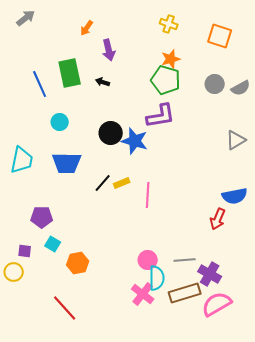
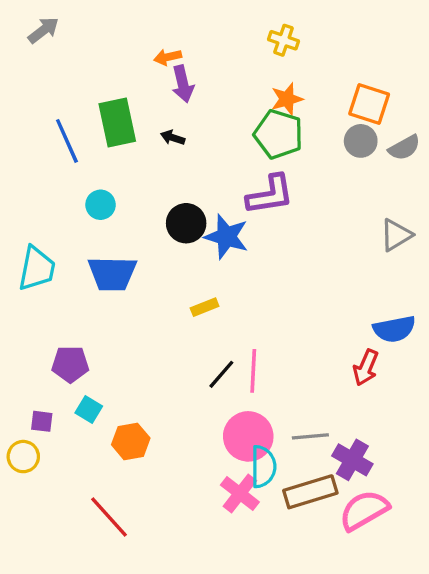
orange arrow: (87, 28) -> (168, 57), moved, turned 42
orange square: (220, 36) -> (369, 104), moved
black line: (103, 183) -> (221, 374), moved
pink line: (148, 195) -> (253, 371), moved
pink circle: (148, 260) -> (248, 436), size x1.5

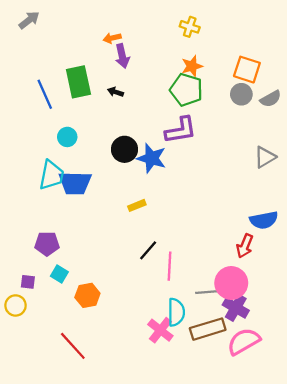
cyan trapezoid: (37, 269) -> (51, 175), moved
pink line: (253, 371) -> (169, 266), moved
pink circle: (248, 436) -> (231, 283), moved

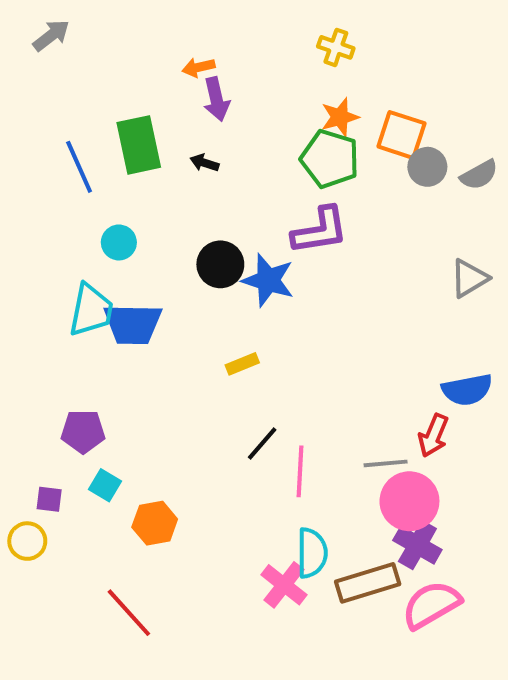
orange square: (247, 70) -> (401, 135), moved
gray line: (208, 292) -> (386, 463), moved

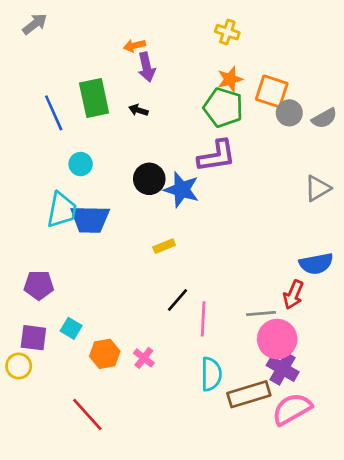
purple pentagon: (83, 432) -> (39, 285), moved
purple square: (49, 499) -> (33, 338), size x1.5
pink cross: (284, 585) -> (144, 358), moved, size x0.7

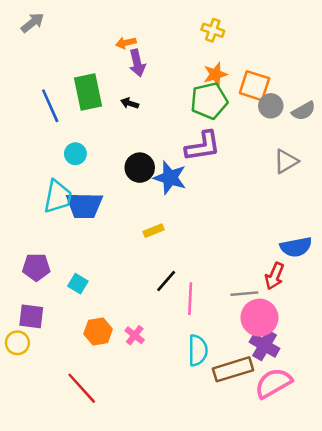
green pentagon: (223, 107) -> (209, 101), turned -30
gray triangle: (318, 188) -> (286, 161), moved
cyan square: (71, 328) -> (78, 284), moved

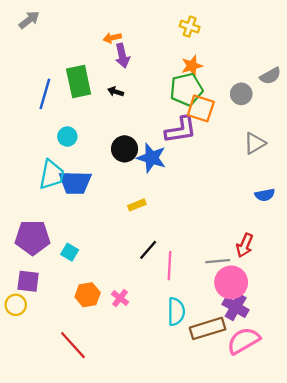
orange square: (254, 86) -> (201, 108), moved
blue line: (50, 106) -> (45, 94), turned 40
gray semicircle: (304, 111) -> (270, 76), moved
blue semicircle: (296, 247) -> (265, 195), moved, size x0.7
purple pentagon: (36, 267) -> (33, 238), size x1.4

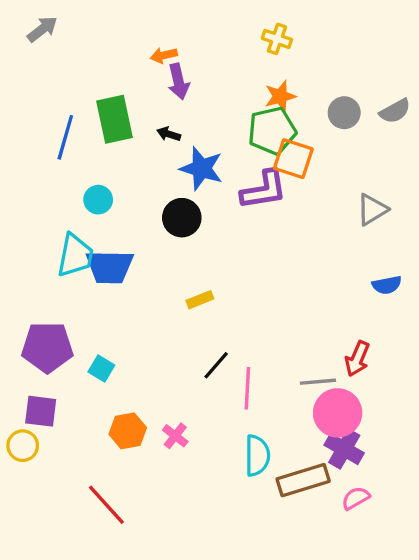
gray circle: (241, 94) -> (344, 113), moved
blue star: (151, 158) -> (201, 168), moved
pink semicircle: (243, 341) -> (356, 498), size x0.6

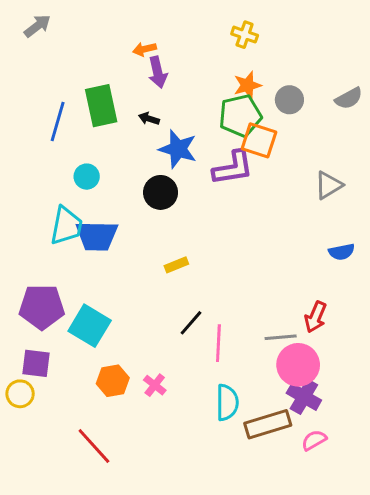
gray circle: (344, 113) -> (289, 100), moved
cyan square: (101, 369) -> (90, 326), size x1.8

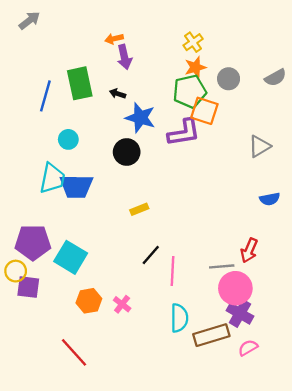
yellow cross: (245, 35) -> (193, 42), moved, turned 36
yellow circle: (20, 394) -> (16, 271), moved

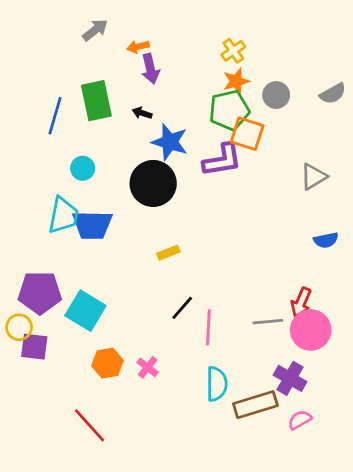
gray arrow: (29, 20) -> (95, 30), moved
black circle: (127, 152) -> (153, 183), size x1.4
pink circle: (235, 288) -> (311, 330), moved

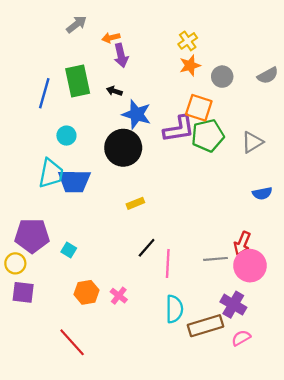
green pentagon: (229, 110) -> (208, 136), moved
cyan square: (85, 311) -> (69, 250), size x0.5
purple square: (34, 347) -> (23, 292), moved

